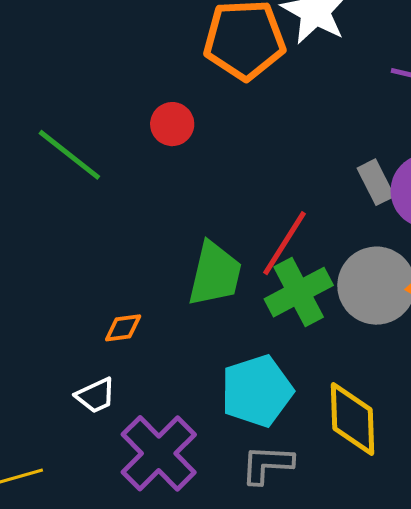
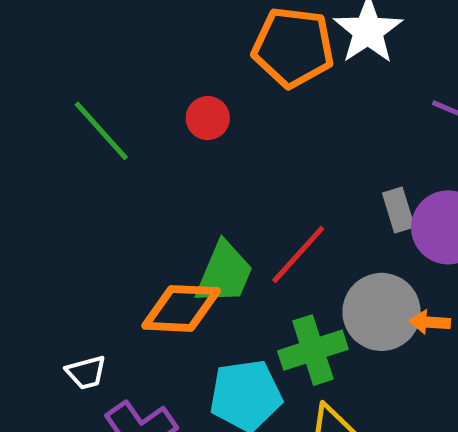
green cross: (299, 292) -> (313, 350), moved
orange diamond: (123, 328) -> (181, 308), moved, size x2.0

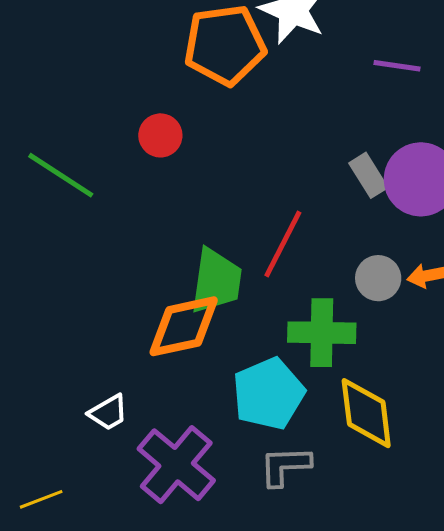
gray circle: (382, 312) -> (378, 278), size x0.6
green cross: (313, 350) -> (322, 333), turned 34

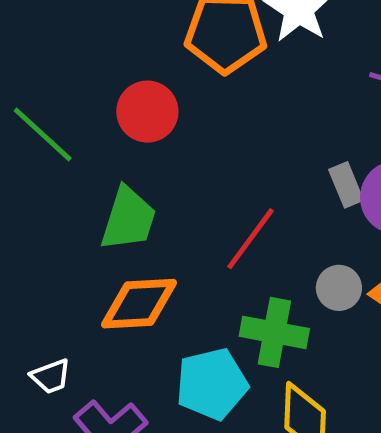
red circle: (160, 135) -> (147, 112), size x1.4
green trapezoid: (216, 281) -> (128, 219), moved

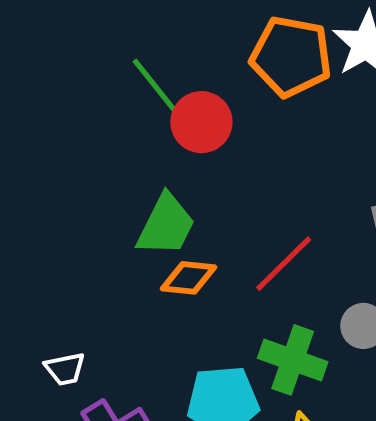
green line: (43, 134) -> (158, 89), moved
orange diamond: (139, 304) -> (189, 278), moved, size x0.7

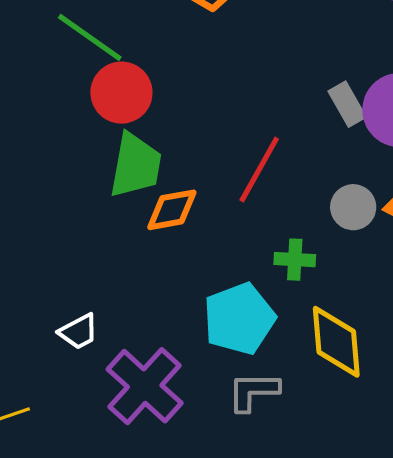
red circle: (201, 122) -> (121, 93), moved
green cross: (293, 360) -> (295, 260), size x0.6

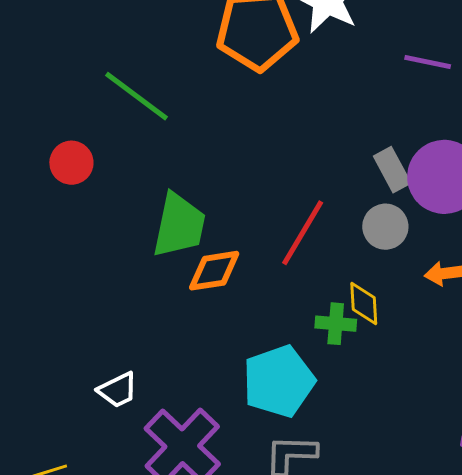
red circle: (121, 93) -> (71, 163), moved, size x0.7
gray circle: (353, 207) -> (385, 227), moved
yellow diamond: (336, 342) -> (364, 303), moved, size x0.6

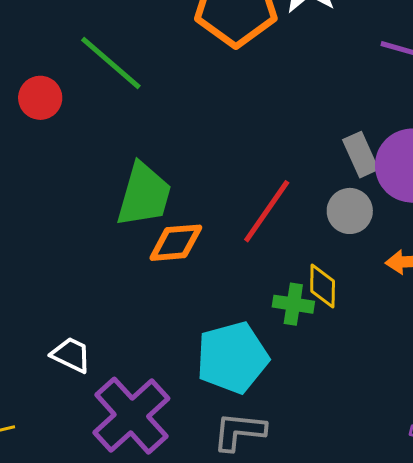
red circle: (71, 163) -> (40, 98), moved
white trapezoid: (118, 390) -> (71, 355), turned -132

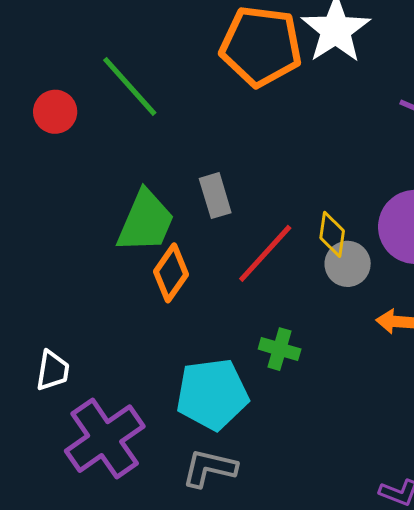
gray rectangle: (361, 155) -> (215, 196), moved
orange diamond: (176, 243) -> (171, 273), turned -58
yellow diamond: (323, 286) -> (332, 234), moved
white trapezoid: (71, 355) -> (53, 371), turned 66

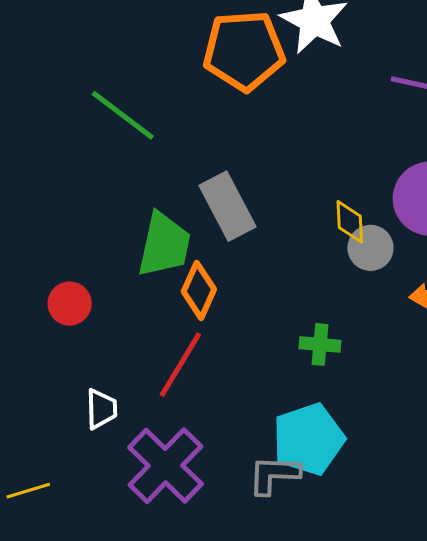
red circle: (55, 112) -> (70, 304), moved
gray rectangle: (215, 196) -> (228, 206), size x1.5
red line: (265, 253) -> (180, 365), moved
cyan pentagon: (212, 394) -> (308, 439), moved

